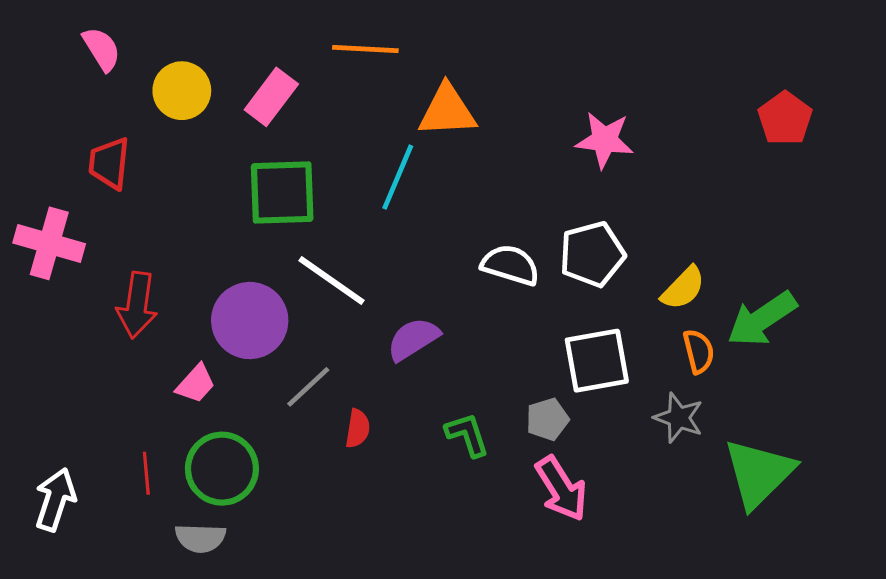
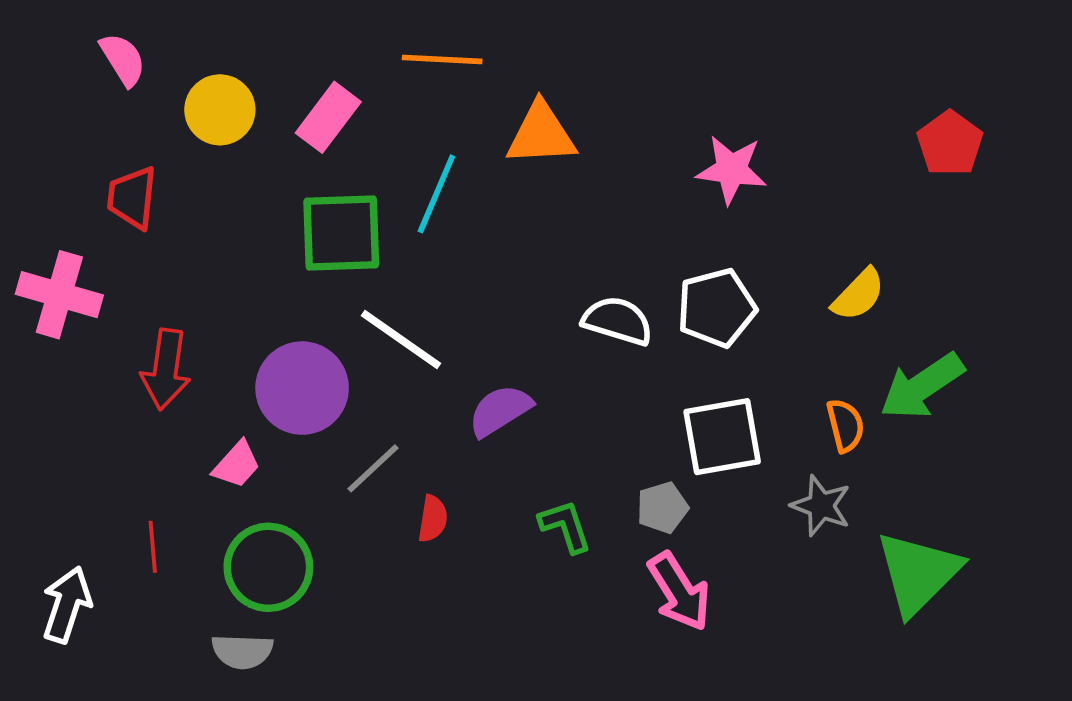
cyan line: (398, 177) -> (436, 194), moved
yellow semicircle: (683, 288) -> (858, 295), moved
red line: (146, 473) -> (153, 547), moved

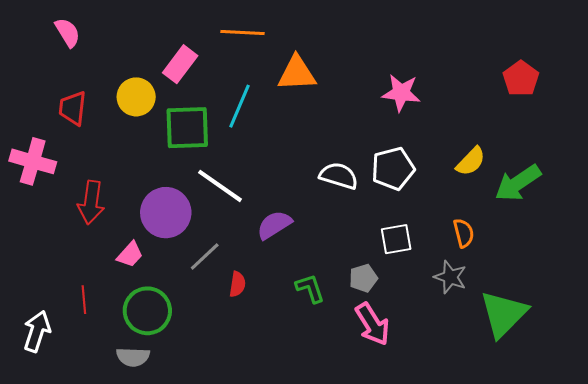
yellow circle: (220, 110) -> (136, 97), moved
green arrow: (922, 386) -> (518, 183), moved
white square: (722, 437) -> (396, 239), size x0.7

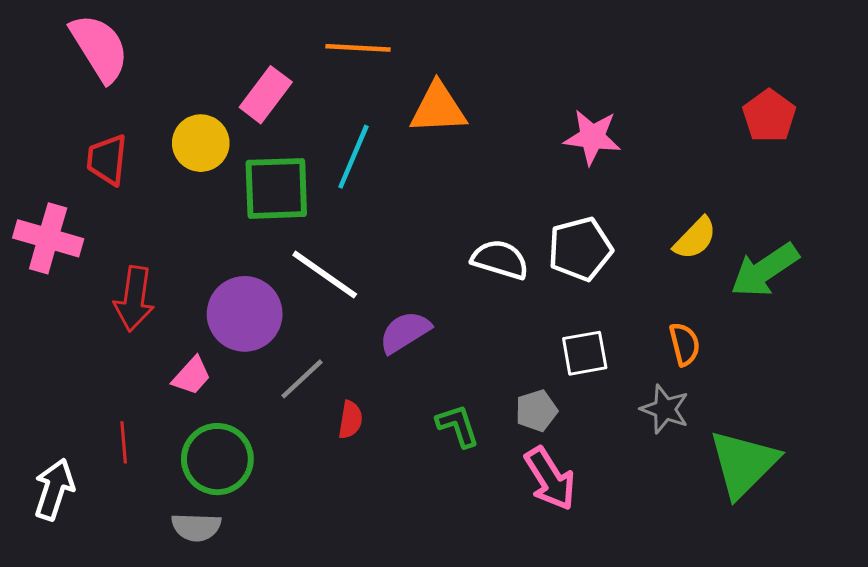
pink semicircle: (68, 32) -> (99, 48), size x1.6

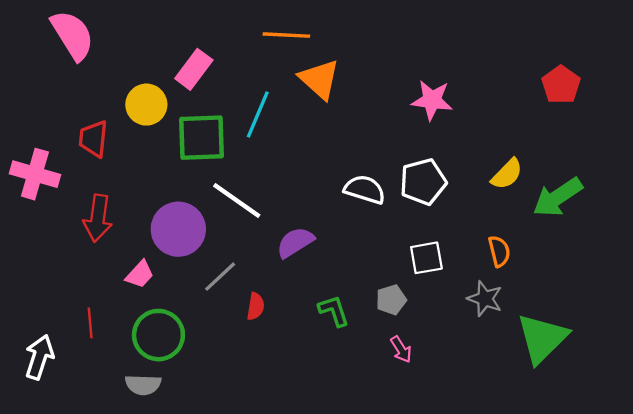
orange line: (358, 48) -> (286, 35), moved
orange triangle: (438, 108) -> (319, 79), turned 45
red trapezoid: (107, 160) -> (93, 139), moved
pink arrow: (550, 479) -> (401, 349), size x0.6

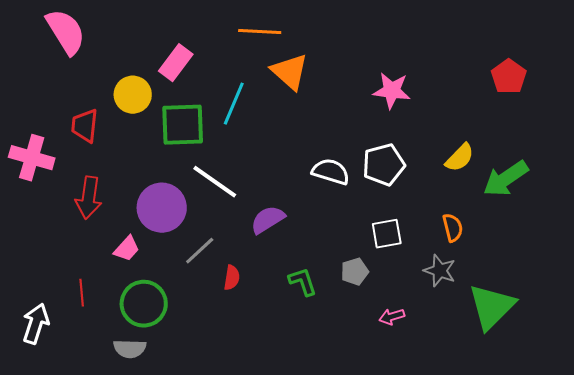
pink arrow: (401, 349) -> (392, 317), moved, turned 105

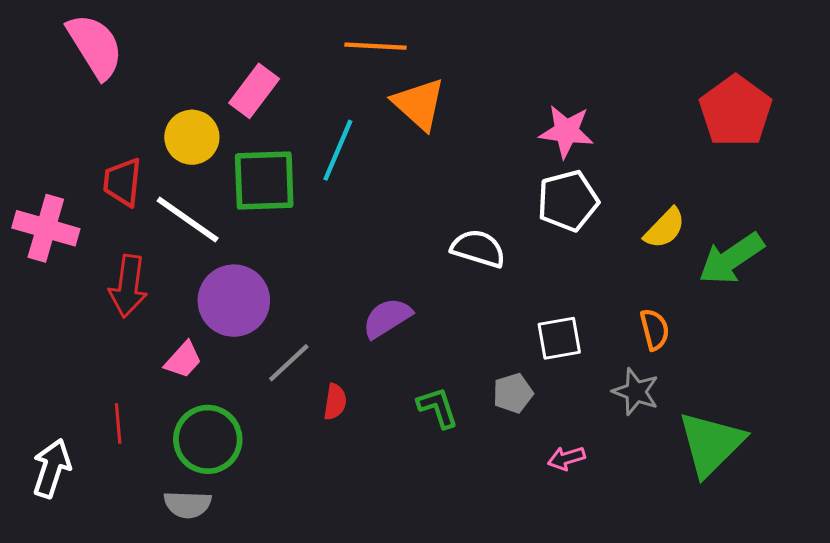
red pentagon: (509, 77) -> (736, 111), size x1.4
white pentagon: (384, 165) -> (568, 201), moved
white line: (215, 182) -> (188, 220), moved

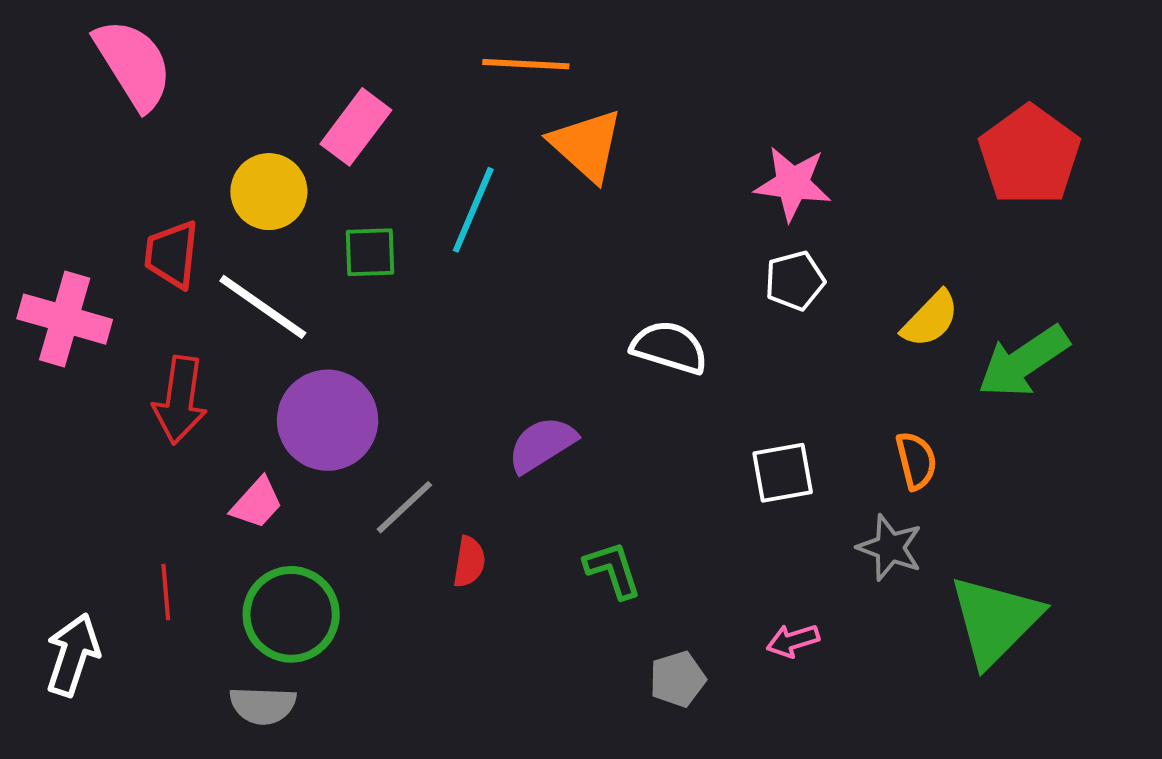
green square: (264, 181) -> (370, 252), size x0.6
white pentagon: (568, 201) -> (795, 281), size x0.7
gray pentagon: (513, 393) -> (677, 679), moved

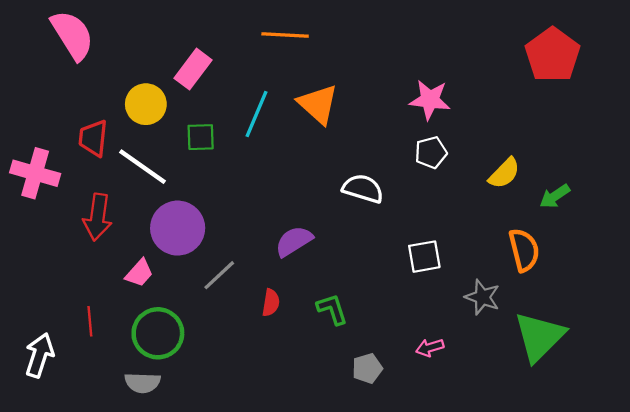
orange triangle: (586, 145) -> (318, 104), moved
red pentagon: (1029, 155) -> (553, 55), moved
green arrow: (1023, 362) -> (555, 196), size x0.6
orange semicircle: (916, 461) -> (524, 250), moved, size x1.4
red semicircle: (469, 562) -> (271, 303), moved

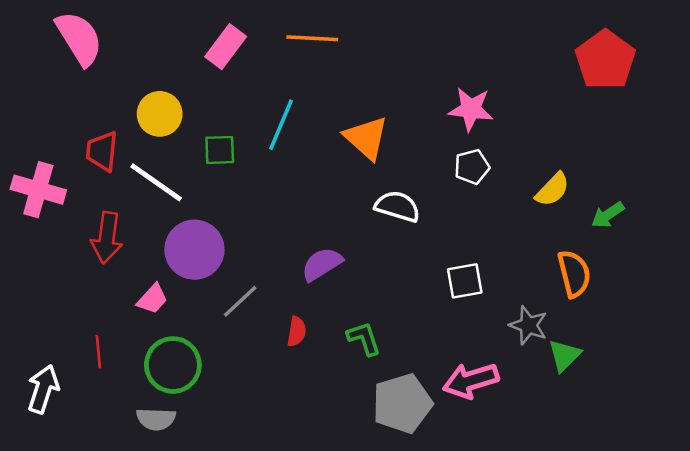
pink rectangle: (193, 69) -> (226, 47), moved
orange triangle: (318, 104) -> (366, 138), moved
green triangle: (539, 337) -> (564, 355), moved, size x0.6
pink arrow: (430, 348) -> (471, 381), size x1.8
gray pentagon: (367, 368) -> (402, 403), size x1.8

